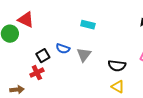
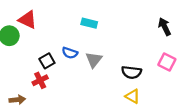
cyan rectangle: (88, 25) -> (89, 23), moved

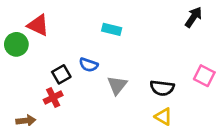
black arrow: (165, 27) -> (193, 17), moved, turned 60
gray triangle: (94, 60) -> (117, 85), moved

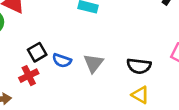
blue semicircle: (89, 65) -> (62, 60), moved

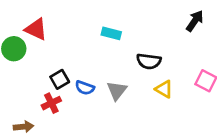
black semicircle: (139, 66) -> (149, 61), moved
yellow triangle: (140, 95) -> (164, 89), moved

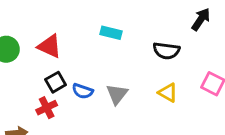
red triangle: (36, 29) -> (50, 46), moved
black semicircle: (149, 61) -> (166, 51), moved

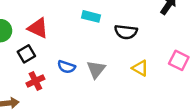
black semicircle: (166, 51) -> (126, 32), moved
black square: (56, 82) -> (26, 54), moved

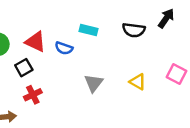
black semicircle: (126, 32) -> (134, 30), moved
blue semicircle: (66, 67) -> (64, 48), moved

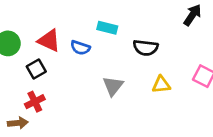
black semicircle: (134, 30) -> (146, 48), moved
yellow triangle: (138, 82) -> (161, 85), turned -36
red cross: (33, 95) -> (35, 102), moved

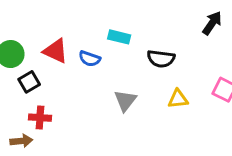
black square: (36, 69) -> (29, 82), moved
red cross: (35, 102) -> (40, 118), turned 30

